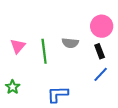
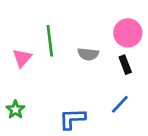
green line: (44, 51) -> (50, 41), moved
blue line: (101, 74) -> (120, 104), moved

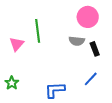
pink circle: (128, 33) -> (88, 17), moved
gray semicircle: (88, 54) -> (77, 41), moved

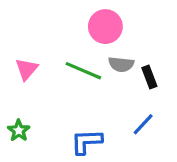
pink circle: (88, 17) -> (105, 27), moved
green line: (38, 31) -> (83, 71), moved, turned -60

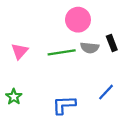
green line: (83, 71) -> (62, 52), turned -32
black rectangle: (149, 77) -> (112, 43), moved

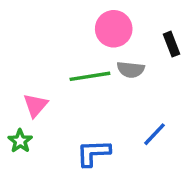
black rectangle: (112, 43) -> (171, 44), moved
pink triangle: (20, 51) -> (35, 105), moved

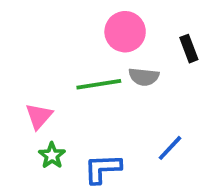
green star: (20, 141) -> (52, 155), moved

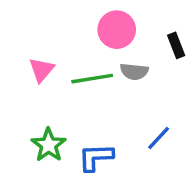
pink triangle: (39, 116) -> (42, 70), moved
green star: (52, 155) -> (49, 145), size x1.4

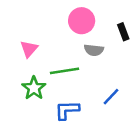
green line: (92, 79) -> (64, 71), moved
green star: (49, 145) -> (34, 88), moved

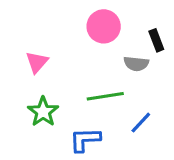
gray semicircle: (94, 50) -> (136, 64), moved
green line: (64, 71) -> (105, 96), moved

